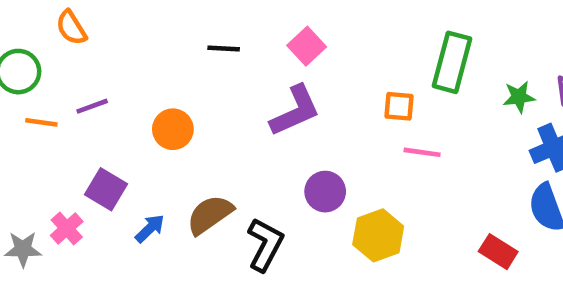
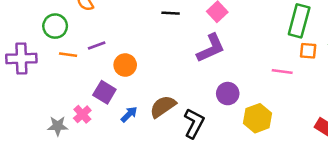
orange square: (399, 106) -> (308, 51), moved
orange circle: (173, 129) -> (125, 65), moved

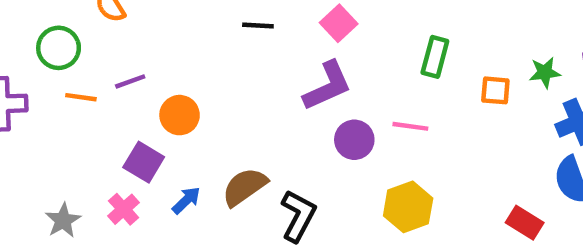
green rectangle: (299, 21) -> (435, 57), moved, size x0.7
pink line: (282, 71) -> (410, 126), moved
purple circle: (228, 94) -> (354, 140), moved
pink cross: (82, 114) -> (124, 209), moved
gray star: (58, 126) -> (63, 220), turned -30

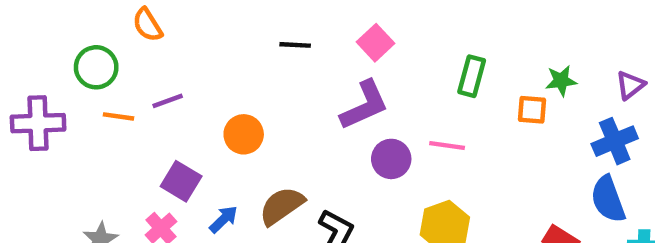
green star: (545, 73) -> (561, 81), moved
orange circle: (180, 115) -> (244, 134), moved

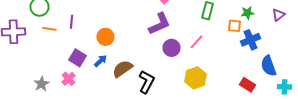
purple line: (168, 101) -> (72, 22), turned -64
blue cross: (615, 141) -> (250, 40), moved
pink line: (447, 146) -> (196, 42), turned -56
blue arrow: (224, 219) -> (100, 61), moved

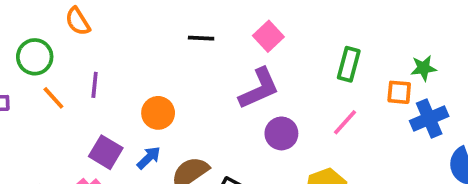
orange line: (50, 29) -> (53, 98), turned 40
pink line: (196, 42) -> (345, 122), moved

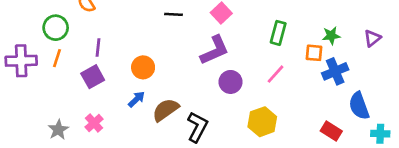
orange line: (53, 98) -> (57, 58), moved, turned 60
purple square: (106, 152) -> (93, 77), moved, turned 30

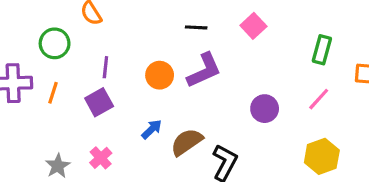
purple L-shape: (215, 50) -> (204, 70), moved
orange line: (57, 58) -> (53, 93), moved
orange circle: (143, 67) -> (160, 75), moved
yellow hexagon: (262, 122) -> (322, 156), moved

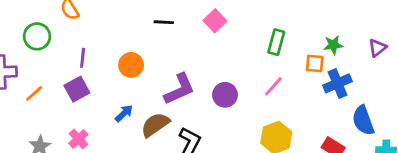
purple L-shape: (204, 70) -> (179, 89), moved
orange line: (53, 93) -> (34, 93), moved, turned 30

